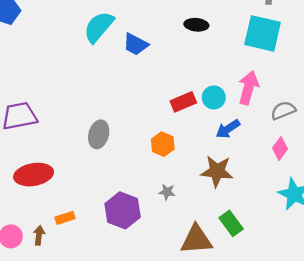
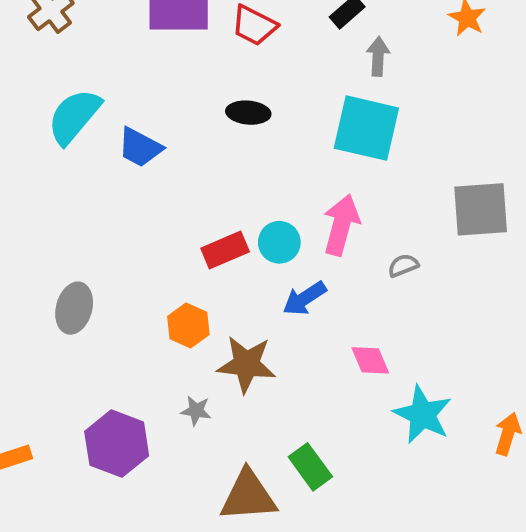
gray semicircle: (283, 110) -> (403, 265), size x0.7
pink diamond: (280, 148) -> (370, 360), moved, turned -60
brown star: (217, 171) -> (246, 364), moved

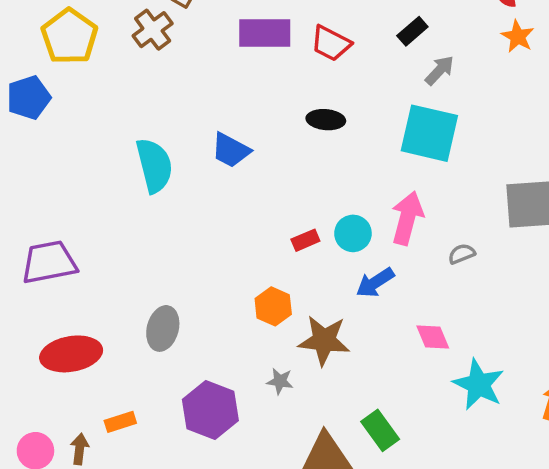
gray arrow: (378, 56) -> (440, 70), turned 40
cyan semicircle: (74, 116) -> (154, 165), moved, turned 126
red rectangle: (225, 250) -> (305, 240), size x0.7
gray ellipse: (74, 308) -> (163, 328), moved

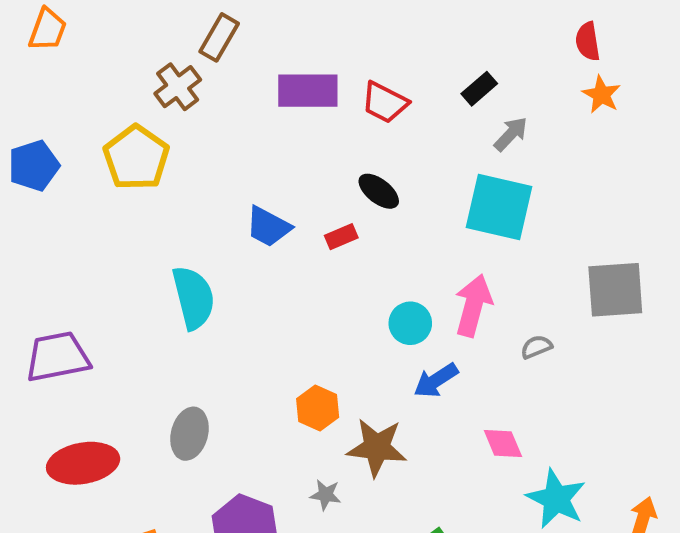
yellow pentagon: (69, 36) -> (136, 158), moved
black ellipse: (326, 120) -> (379, 191), turned 33
cyan semicircle: (154, 165) -> (193, 298), moved
red rectangle: (305, 240) -> (341, 237), moved

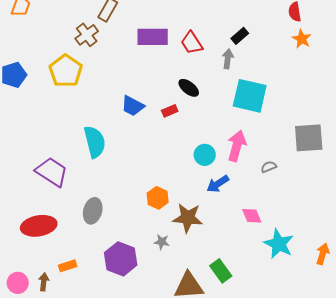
red trapezoid: (385, 102) -> (192, 43), turned 30
gray arrow: (511, 134) -> (228, 59), moved, turned -36
purple trapezoid: (57, 357) -> (52, 172), moved, turned 44

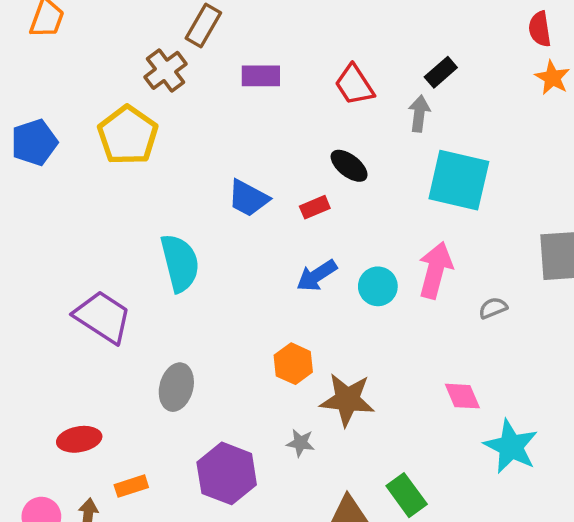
purple rectangle: (153, 37) -> (261, 76), moved, size x0.7
blue arrow: (218, 184) -> (317, 276), moved
red ellipse: (39, 226) -> (79, 439), moved, size x0.7

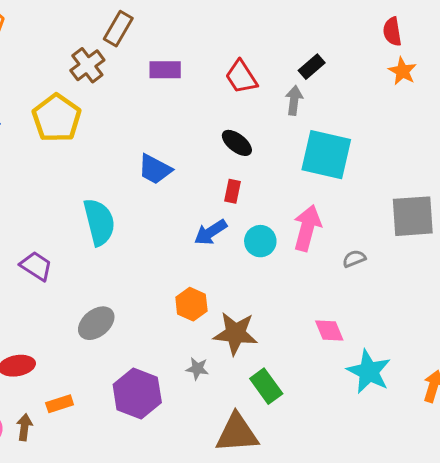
red rectangle: (315, 207) -> (232, 191), moved, turned -55
purple trapezoid: (103, 317) -> (36, 266), size x0.7
gray ellipse: (176, 387) -> (96, 323), turned 36
green rectangle: (407, 495) -> (266, 386), moved

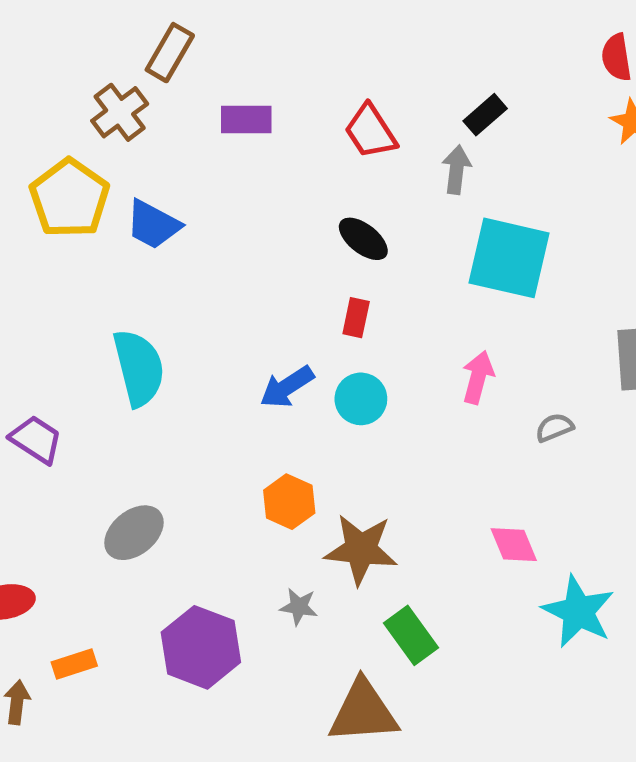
blue trapezoid: (155, 169) -> (153, 225), moved
pink arrow: (307, 228) -> (478, 377), size x0.7
blue arrow: (211, 232) -> (287, 387), moved
cyan circle: (260, 241) -> (361, 399), moved

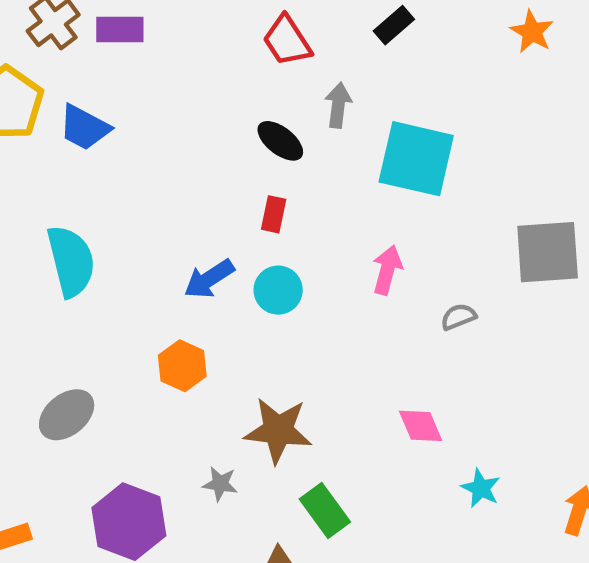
purple rectangle: (246, 119) -> (120, 30), moved
gray arrow: (456, 170) -> (338, 105), moved
orange hexagon: (289, 502) -> (182, 366), moved
cyan star: (578, 611) -> (481, 488), size x0.6

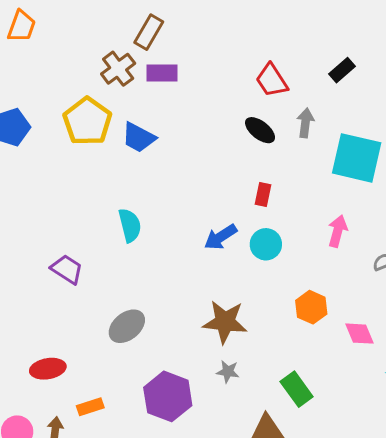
black ellipse: (280, 141) -> (260, 130), moved
cyan semicircle: (71, 261) -> (130, 225), size x0.7
orange hexagon: (182, 366) -> (311, 307), moved
brown star: (278, 430) -> (225, 322), moved

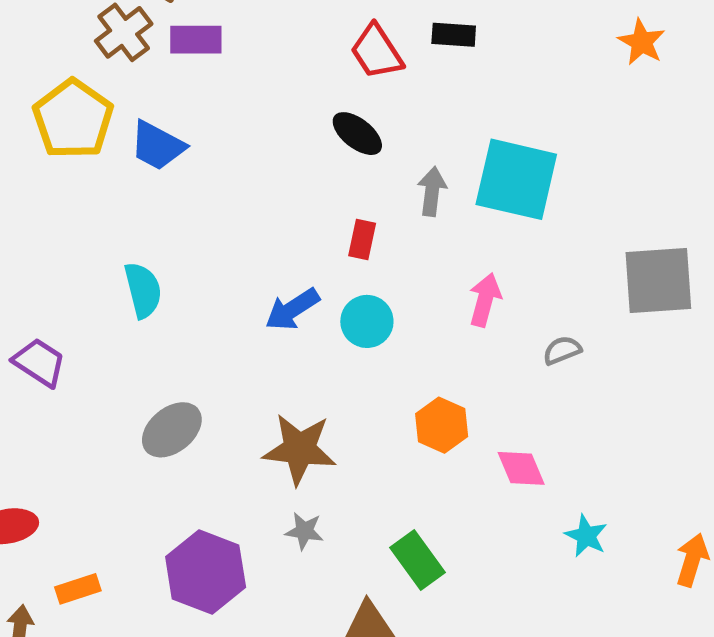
black rectangle: (342, 70) -> (454, 35), moved, turned 45
gray arrow: (305, 123) -> (432, 191), moved
gray ellipse: (127, 326) -> (172, 430), moved

